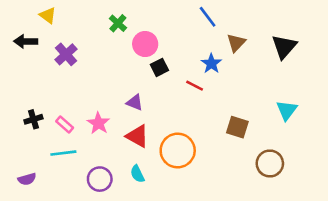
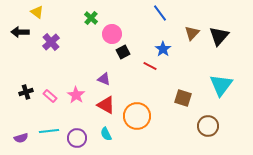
brown triangle: (236, 43) -> (192, 33), moved
cyan triangle: (287, 110) -> (221, 85), size x1.4
cyan line: (63, 153) -> (49, 131), moved

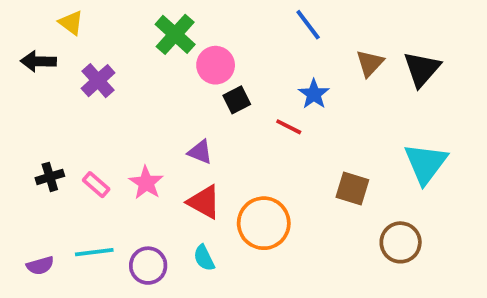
green cross: (91, 18) -> (175, 34), size x1.5

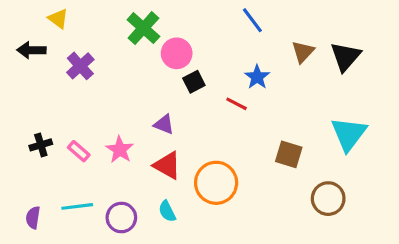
purple semicircle: (40, 266) -> (33, 218), turned 115

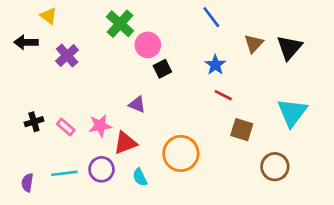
red line: (237, 104) -> (223, 95), moved
pink star: (120, 150) -> (100, 126), turned 30
red triangle: (167, 165) -> (125, 143), moved, turned -50
purple circle: (121, 218) -> (101, 169), moved

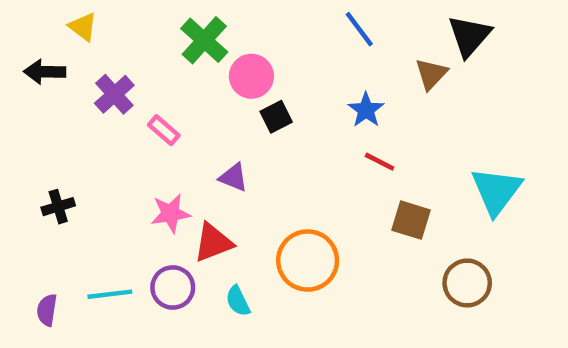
black triangle: (289, 48) -> (469, 36), moved
pink rectangle: (66, 127) -> (164, 130), moved

